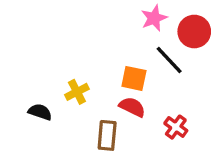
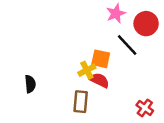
yellow cross: (77, 92) -> (87, 70), moved
black semicircle: (40, 112) -> (30, 84), turned 66
red cross: (176, 127) -> (145, 108), moved

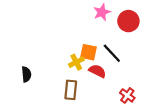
black line: (127, 45) -> (112, 53), moved
red semicircle: (99, 80) -> (97, 71), moved

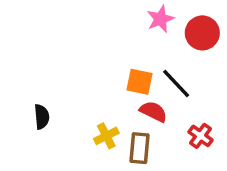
yellow cross: (76, 62) -> (106, 136), moved
brown rectangle: (71, 90) -> (139, 148), moved
red cross: (127, 95) -> (201, 136), moved

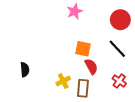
pink star: (160, 19) -> (75, 11), moved
black line: (176, 84) -> (117, 49), moved
red semicircle: (153, 111) -> (91, 66), turned 35

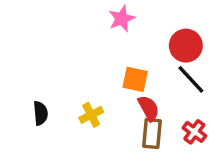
red circle: (120, 20) -> (186, 46), moved
yellow cross: (63, 81) -> (91, 115), moved
brown rectangle: (83, 88) -> (152, 133), moved

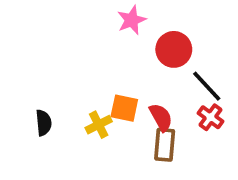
red circle: (186, 46) -> (174, 49), moved
orange square: (135, 79) -> (124, 108), moved
red cross: (194, 132) -> (210, 117), moved

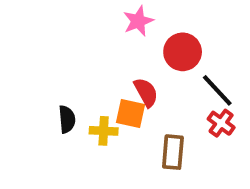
red semicircle: (161, 117) -> (146, 92), moved
black semicircle: (44, 123) -> (67, 119), moved
yellow cross: (99, 125) -> (104, 131), turned 30

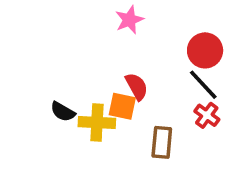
red circle: (183, 52) -> (205, 50), moved
black semicircle: (67, 119) -> (63, 112), turned 125
yellow cross: (104, 131) -> (97, 122), size x1.4

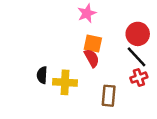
orange square: (122, 106) -> (93, 44), moved
black semicircle: (63, 112) -> (42, 75), turned 63
red cross: (207, 115) -> (139, 78), turned 35

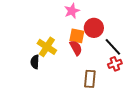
red circle: (138, 34) -> (94, 28), moved
yellow cross: (65, 82) -> (47, 47), moved, turned 30

